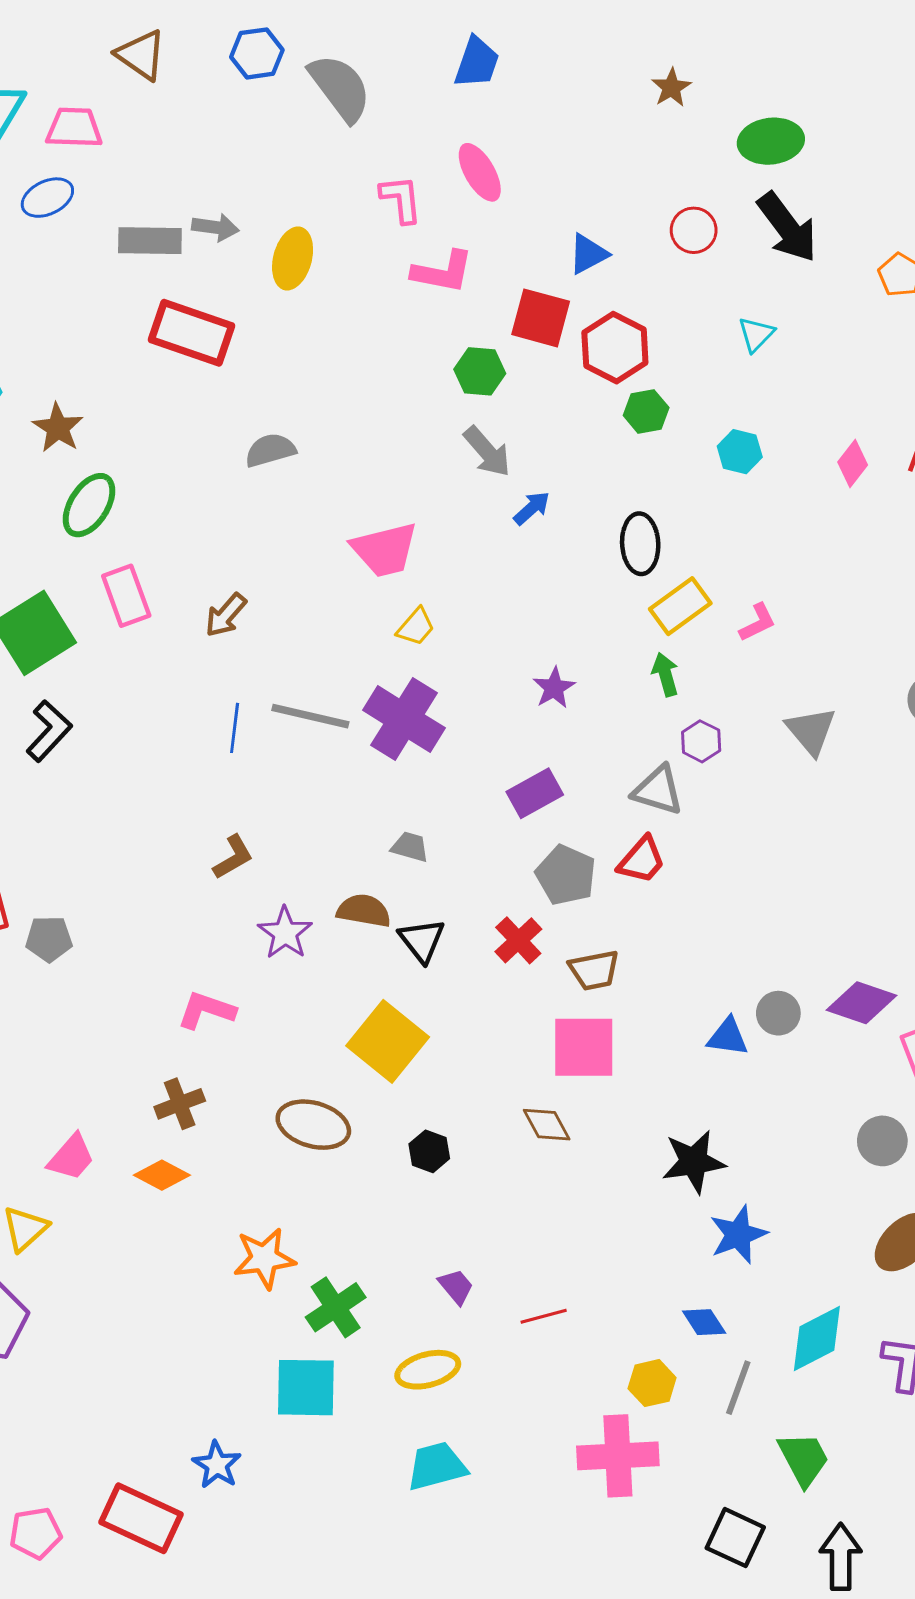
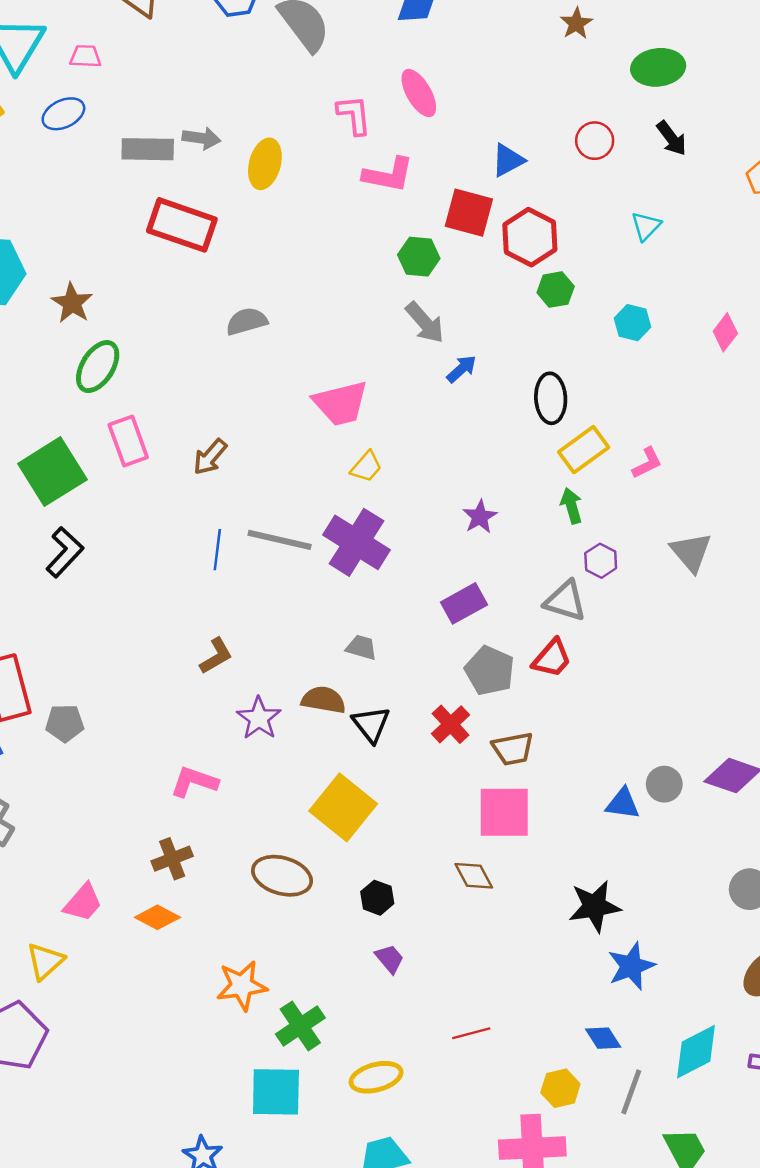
pink trapezoid: (74, 128) -> (85, 56), size x0.7
black arrow: (787, 227) -> (672, 138), size x0.6
purple trapezoid: (456, 1287) -> (389, 959), moved

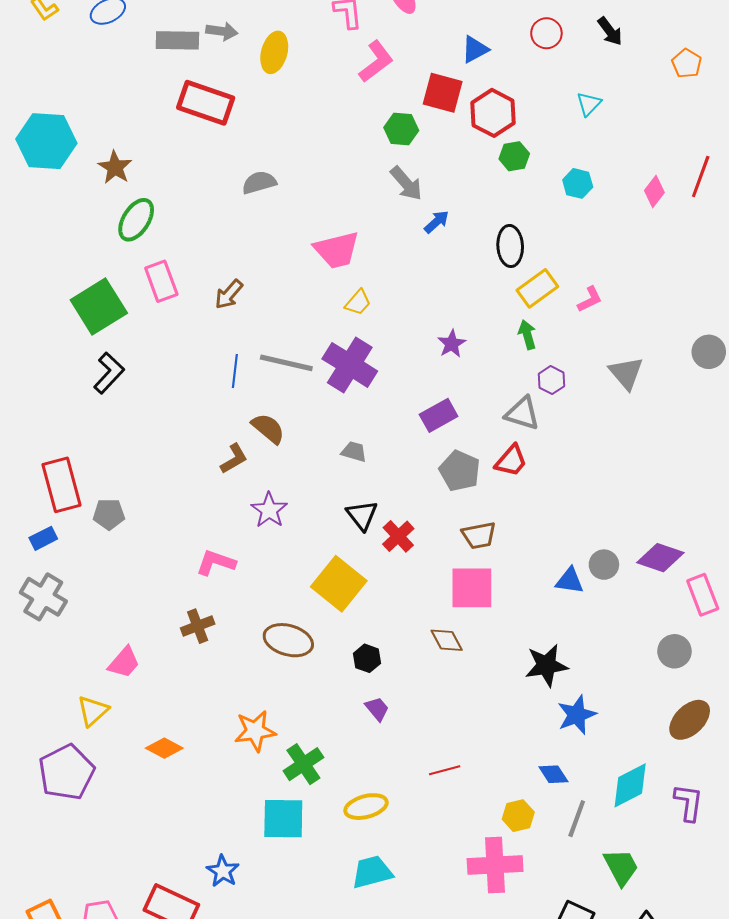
pink L-shape: (388, 175) -> (376, 61), turned -48
brown semicircle: (324, 700) -> (268, 428), moved, turned 30
red cross: (451, 724) -> (398, 536), moved
orange diamond: (157, 917) -> (164, 748), moved

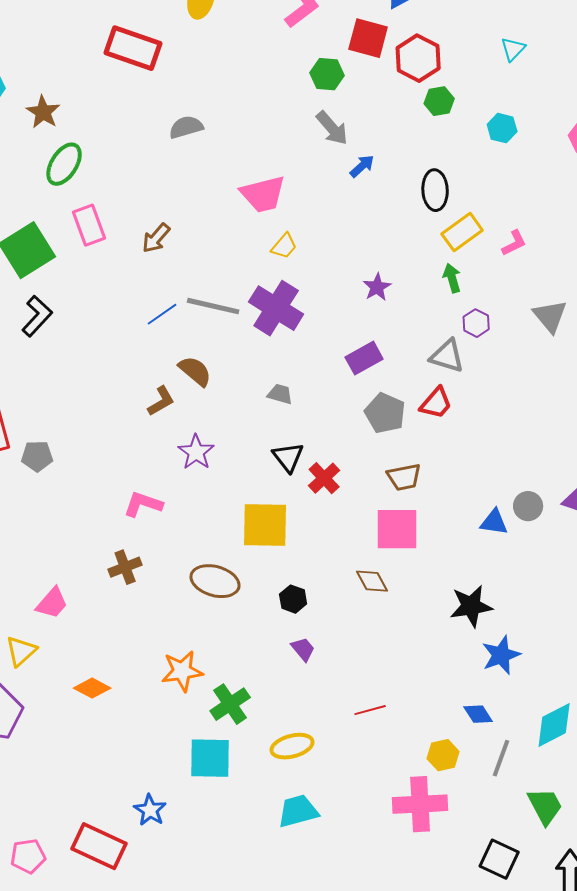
blue line: (235, 371) -> (162, 314), turned 48
yellow square: (339, 584) -> (265, 525), turned -38

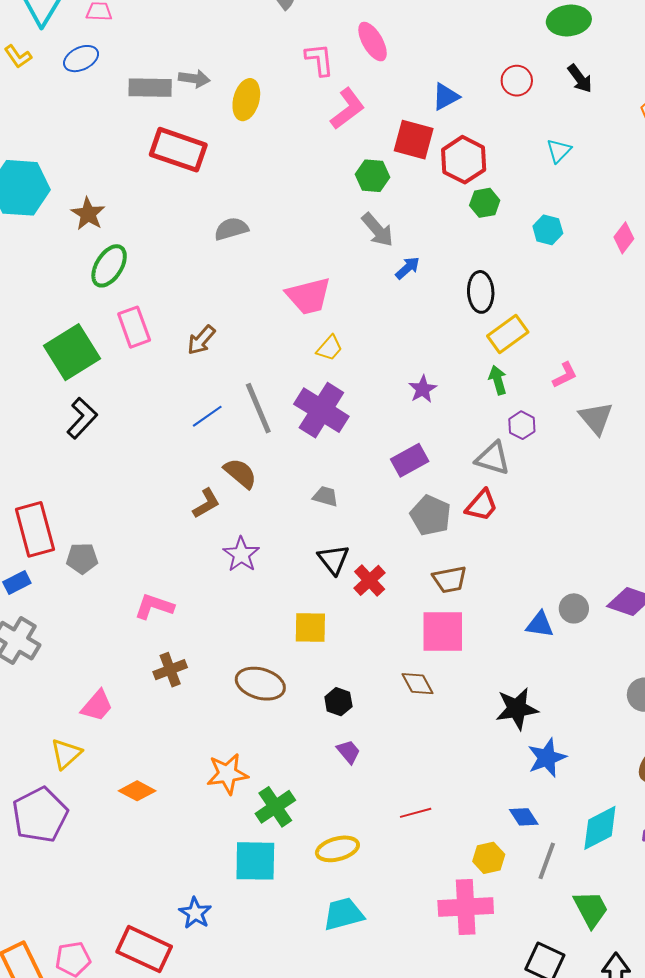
pink L-shape: (514, 243) -> (565, 375), moved
gray line: (213, 306) -> (258, 408), turned 54
pink L-shape: (143, 504) -> (154, 606), moved
yellow square: (265, 525) -> (310, 628), size x0.7

